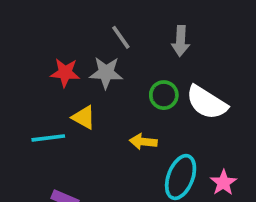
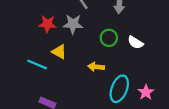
white semicircle: (207, 102) -> (135, 42), size x0.6
cyan line: (48, 138) -> (37, 64), turned 30

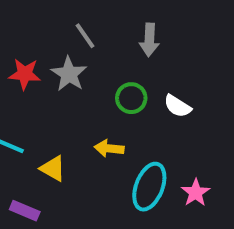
gray star: (73, 24) -> (69, 74), turned 30
yellow triangle: (59, 52) -> (53, 168), moved

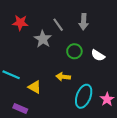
gray line: (85, 36) -> (58, 25), moved
red star: (25, 74) -> (20, 23), moved

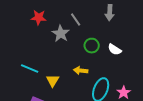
gray arrow: (84, 22) -> (110, 13), moved
yellow triangle: (35, 87) -> (53, 81), turned 32

